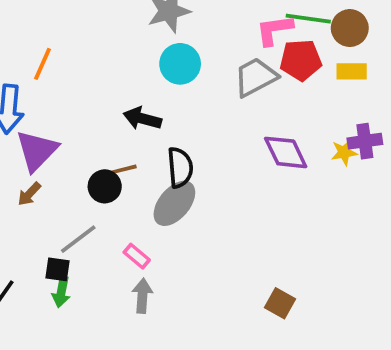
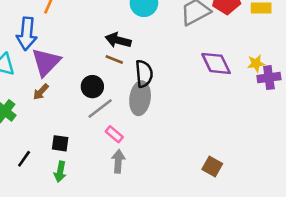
purple cross: (365, 141) -> (269, 78), moved
brown line: (124, 169) -> (114, 60), moved, turned 36
gray ellipse: (174, 203) -> (140, 98), turned -32
gray line: (78, 239) -> (100, 109), moved
green arrow: (61, 292) -> (60, 172), moved

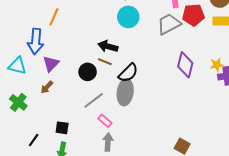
purple triangle: (46, 62) -> (51, 64), size x0.7
purple diamond: (216, 63) -> (185, 65), turned 40
black semicircle: (144, 74) -> (128, 73), turned 50
black circle: (92, 87) -> (88, 72), moved

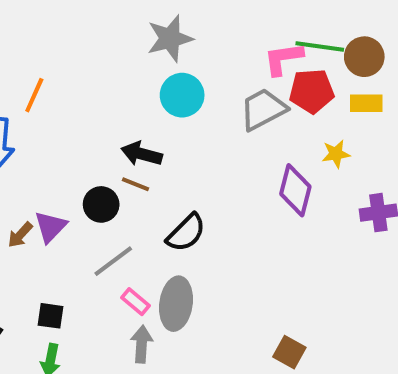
purple triangle: (51, 64) -> (50, 227), moved
yellow star: (217, 65) -> (336, 154), moved
black semicircle: (128, 73) -> (186, 233), moved
gray ellipse: (125, 92) -> (176, 304), moved

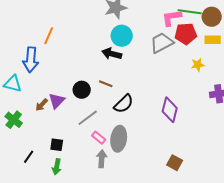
black arrow: (142, 154) -> (112, 54), moved
brown line: (136, 184) -> (106, 84), moved
purple diamond: (295, 190) -> (170, 110), moved

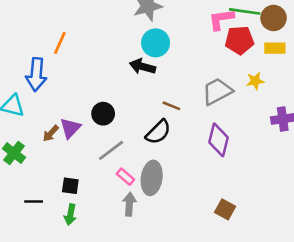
gray trapezoid: (162, 43) -> (217, 91), moved
brown line: (106, 84) -> (171, 106), moved
black line: (29, 157) -> (34, 202), turned 56

